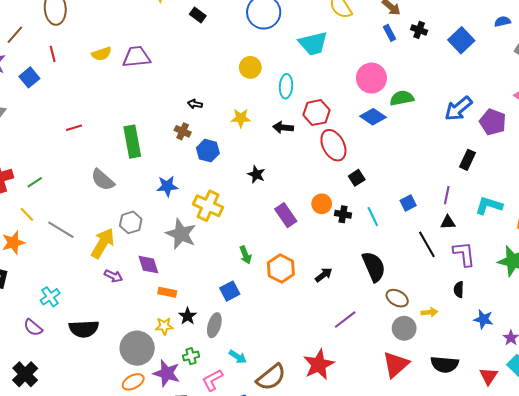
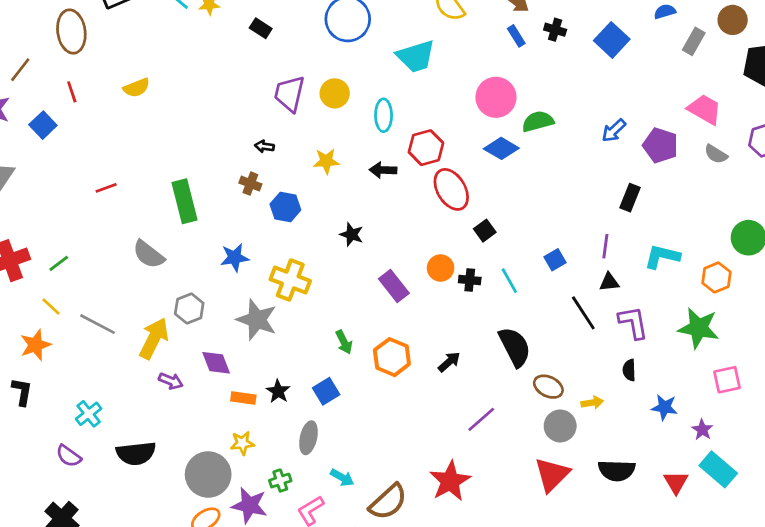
purple trapezoid: (136, 57) -> (289, 94), moved, turned -68
blue arrow: (458, 109) -> (614, 130), size x0.7
black star: (188, 316) -> (278, 391), moved

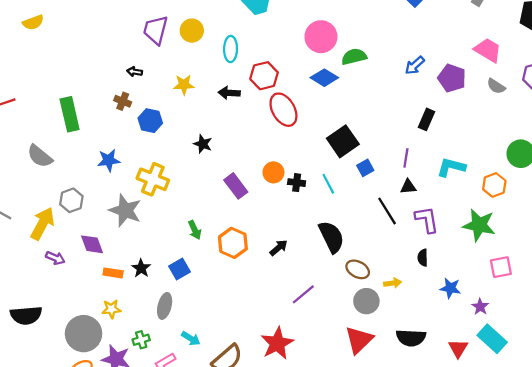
black square: (485, 231) -> (343, 141), moved, size x1.8

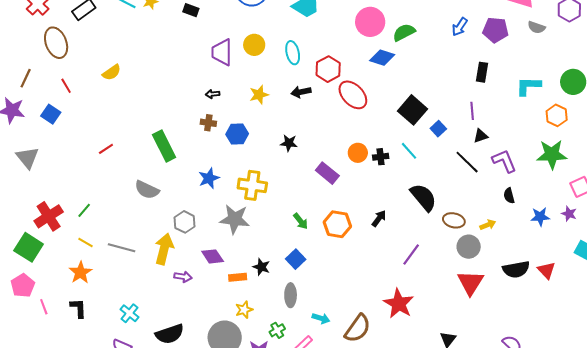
cyan L-shape: (451, 167) -> (528, 86), moved
purple star: (480, 307) -> (569, 214), moved
red triangle: (458, 348) -> (547, 270), moved

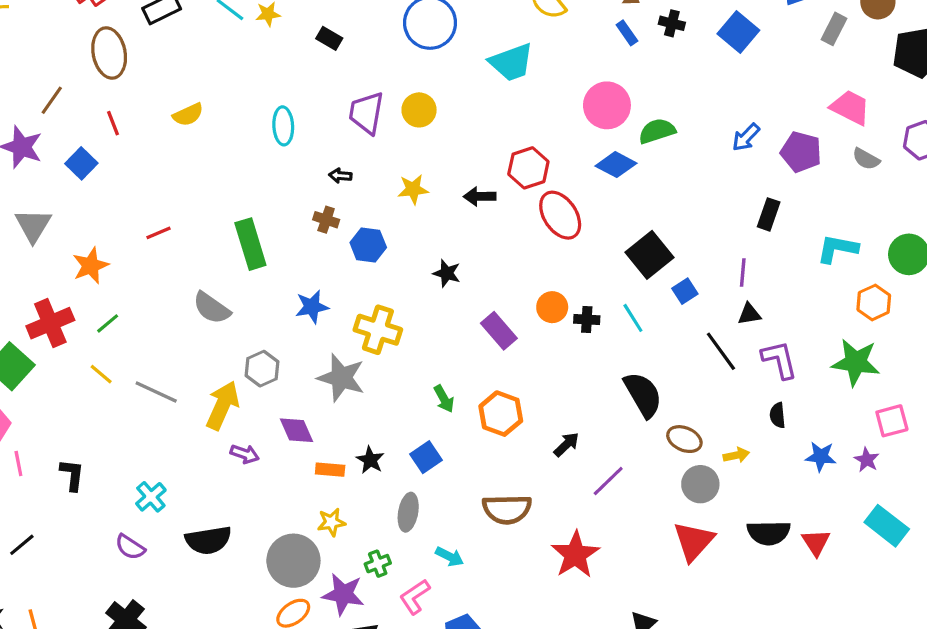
cyan ellipse: (293, 53) -> (283, 126), moved
black arrow: (379, 219) -> (566, 444), moved
orange star: (80, 273) -> (91, 266), moved
brown semicircle: (358, 328) -> (507, 509), moved, turned 44

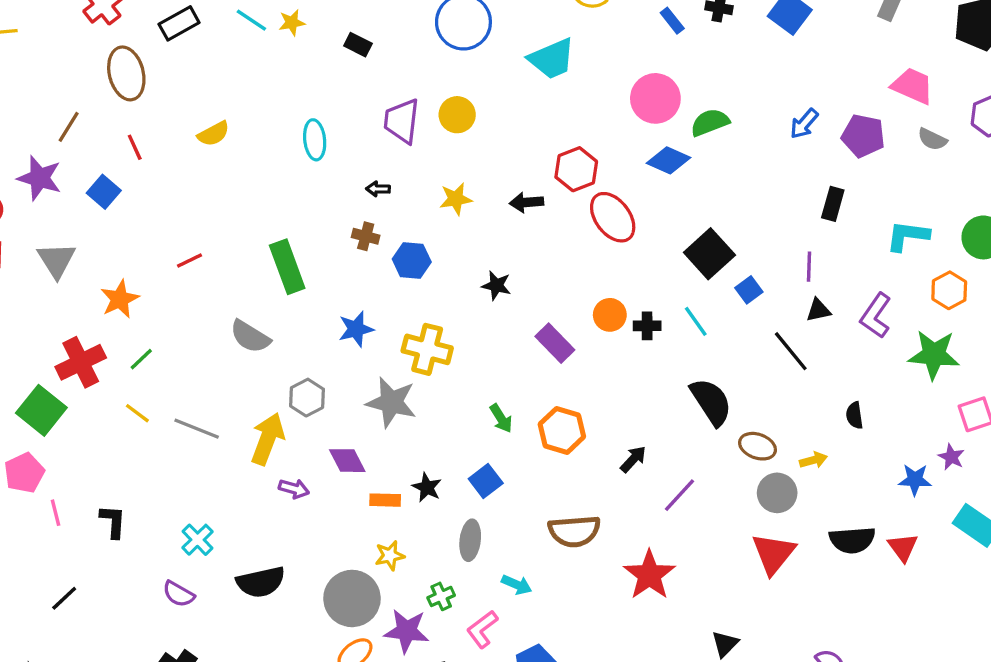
purple L-shape: (779, 360) -> (876, 316), moved, turned -129
blue star: (821, 457) -> (915, 480), moved

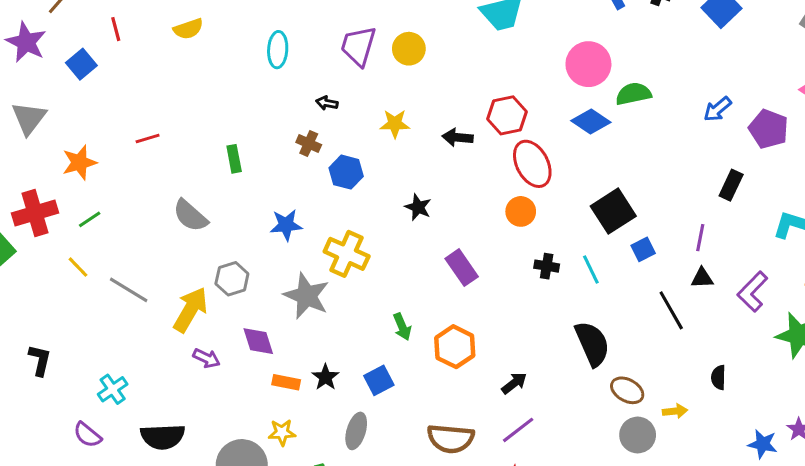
green rectangle: (287, 267) -> (234, 159), size x0.6
orange circle: (610, 315) -> (521, 211), moved
purple line: (680, 495) -> (518, 430), moved

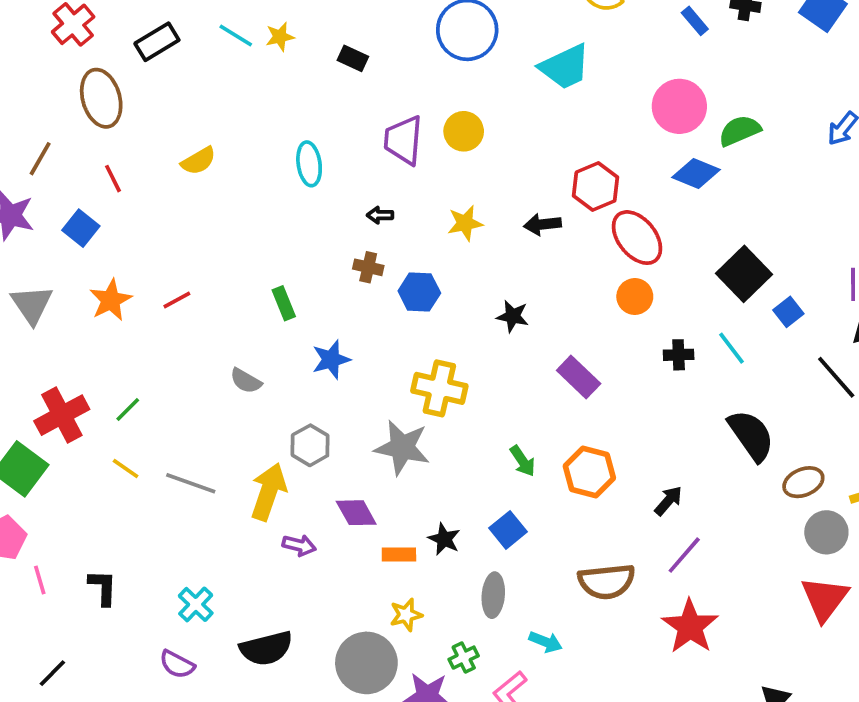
orange star: (79, 162) -> (111, 300), moved
gray semicircle: (190, 216) -> (246, 381), size x0.7
blue star: (286, 225) -> (331, 360), moved
brown ellipse: (627, 390) -> (803, 482), turned -40

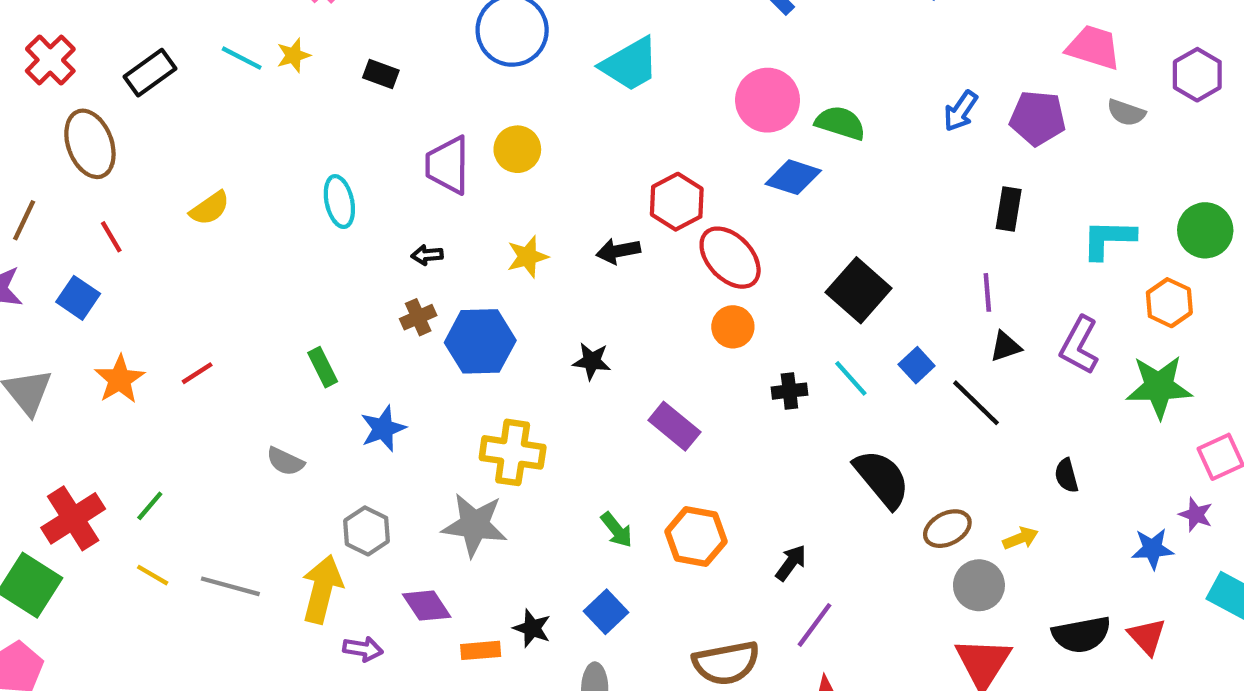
green semicircle: (740, 131) -> (840, 123), turned 45
brown cross: (368, 267) -> (418, 317), turned -32
blue hexagon: (419, 292) -> (480, 341), size x1.4
blue square: (788, 312) -> (917, 365), moved

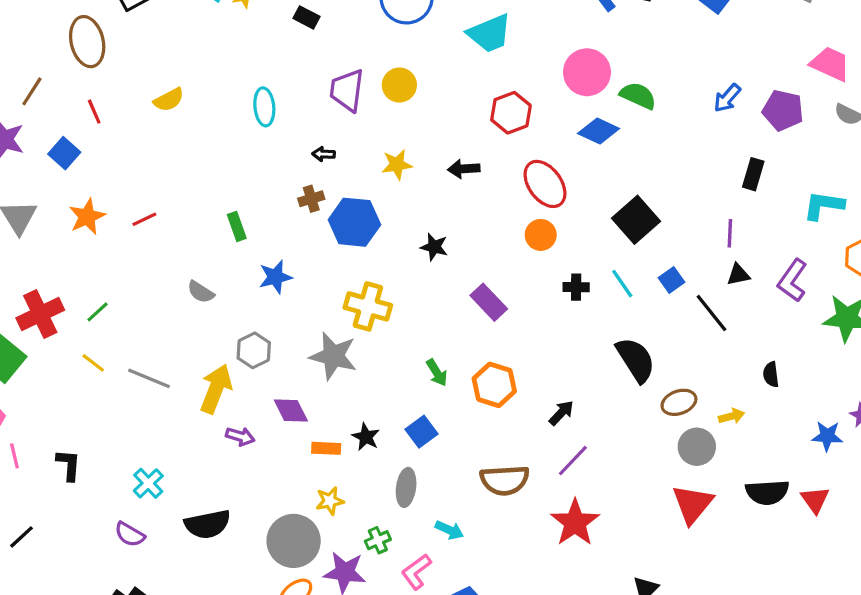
red hexagon: (677, 202) -> (511, 113), moved

